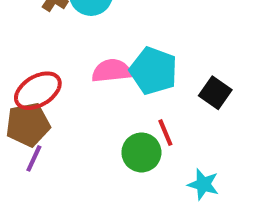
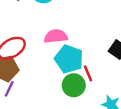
cyan pentagon: (153, 71) -> (69, 59), moved

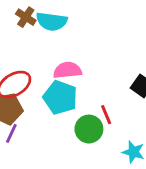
cyan pentagon: (69, 59) -> (60, 97), moved

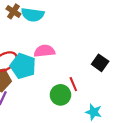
cyan pentagon: (60, 97) -> (23, 66), moved

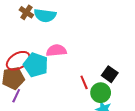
black square: (100, 63) -> (110, 74), moved
green circle: (60, 95) -> (101, 93), moved

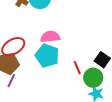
cyan pentagon: (36, 65) -> (47, 56), moved

